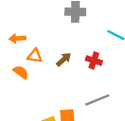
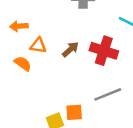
red cross: (94, 61) -> (104, 51), size x1.5

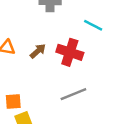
orange square: (74, 112) -> (13, 101), moved

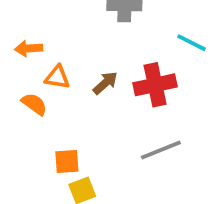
red cross: (70, 52) -> (155, 85), turned -30

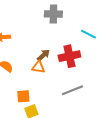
orange triangle: (57, 77) -> (38, 67), moved

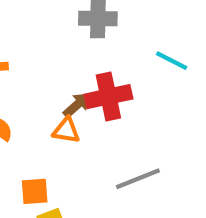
red cross: (69, 56) -> (108, 97), moved

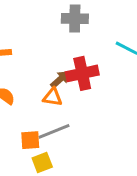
gray line: (138, 179) -> (54, 131), moved

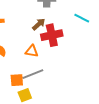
brown arrow: (60, 79) -> (39, 24), moved

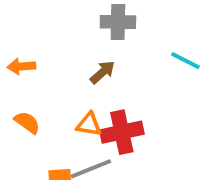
red cross: (52, 35) -> (122, 132), moved

